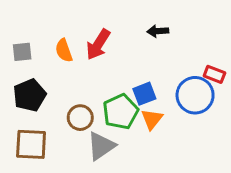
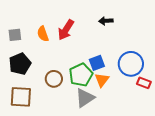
red rectangle: (214, 74) -> (144, 83), moved
gray triangle: (101, 146) -> (85, 98), moved

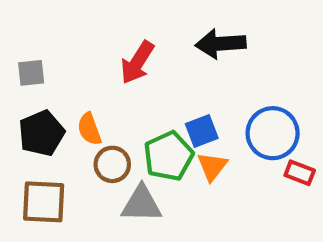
black arrow: (106, 21) -> (221, 44), size x1.6
orange semicircle: (43, 34) -> (89, 129), moved
gray triangle: (85, 98) -> (141, 204), moved, turned 35

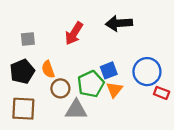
gray square: (31, 73) -> (28, 39), moved

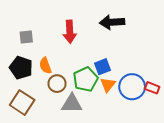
red arrow: (74, 33) -> (70, 32), turned -35
black pentagon: (22, 72) -> (21, 68), turned -30
blue circle: (147, 72) -> (132, 87), moved
brown square: (23, 109) -> (22, 103), turned 30

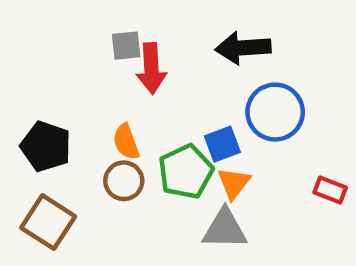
gray square: (26, 37) -> (126, 46), moved
orange semicircle: (45, 66) -> (126, 142), moved
blue circle: (132, 87) -> (275, 112), moved
gray triangle: (72, 104) -> (225, 229), moved

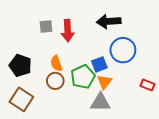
gray square: (126, 46) -> (46, 27), moved

